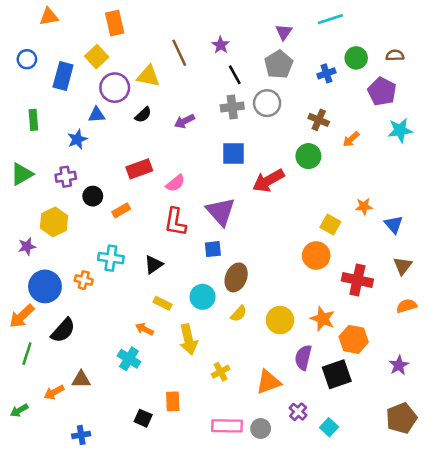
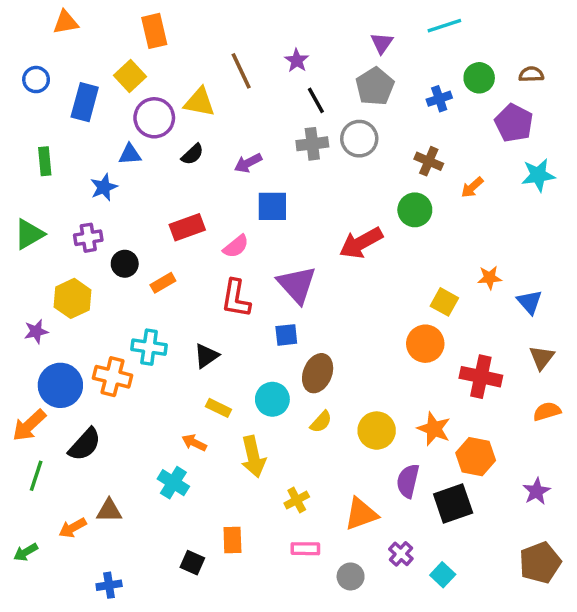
blue square: (234, 153) -> (272, 206), moved
orange cross: (84, 280) -> (113, 377), size x1.5
pink rectangle: (227, 426) -> (305, 549), moved, size x0.7

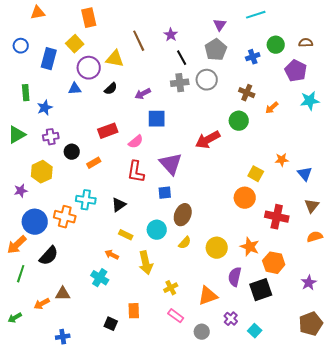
blue star: (104, 187) -> (45, 108), moved
pink rectangle: (305, 549) -> (176, 316), turned 35

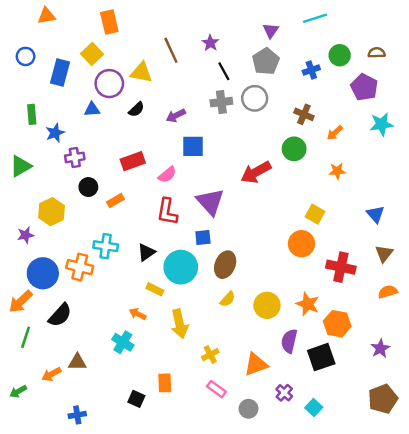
purple cross: (51, 137) -> (75, 157), moved
orange star: (282, 160) -> (337, 171), moved
cyan circle: (157, 230) -> (181, 267), moved, size x1.4

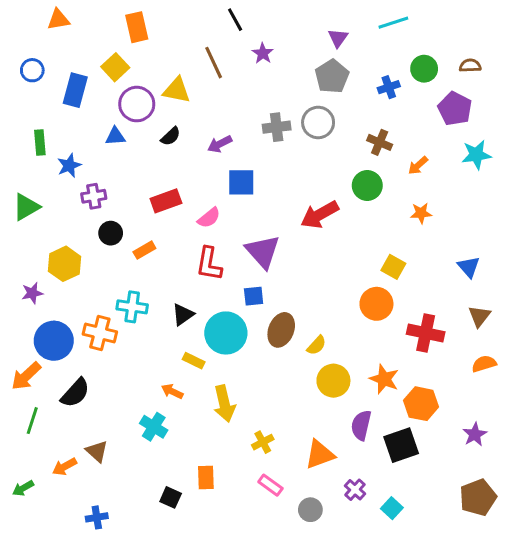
black line: (224, 71) -> (235, 20), moved
yellow semicircle: (228, 299) -> (317, 345), moved
brown triangle: (77, 362) -> (97, 451), turned 42

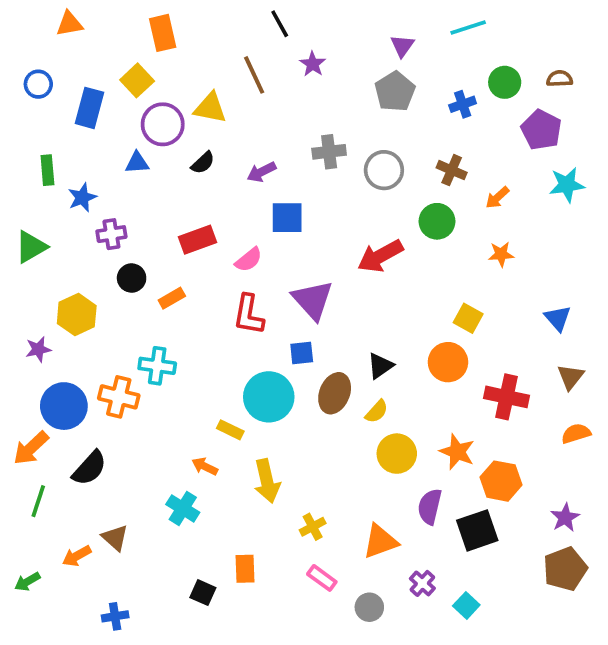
gray circle: (318, 122) -> (384, 170), moved
black triangle: (183, 315) -> (380, 366), moved
brown pentagon: (478, 497) -> (565, 569), moved

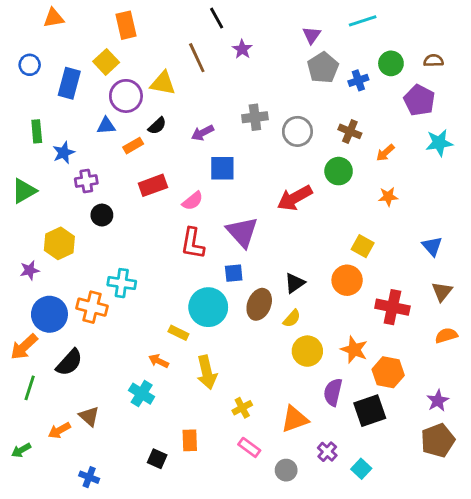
gray pentagon: (395, 91) -> (323, 68), moved
orange rectangle: (172, 298) -> (133, 146), moved
blue cross: (115, 616) -> (89, 477), turned 30

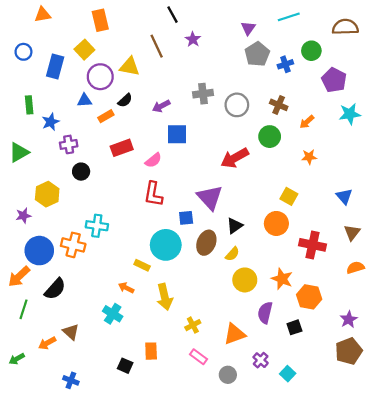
brown semicircle: (433, 61) -> (345, 27), moved, size x1.6
purple triangle: (242, 232) -> (210, 197), moved
black square: (370, 411) -> (294, 327), size x0.6

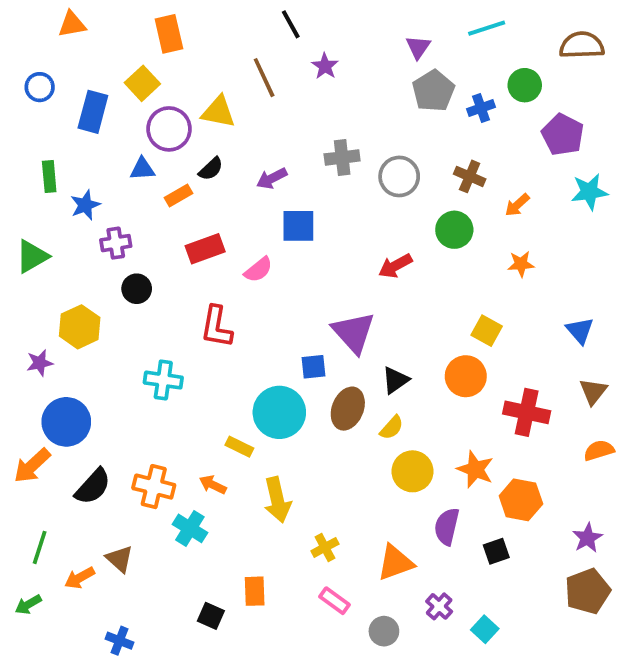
red arrow: (235, 158) -> (395, 266), size x0.7
red L-shape: (153, 194) -> (217, 327), moved
orange cross: (73, 245) -> (154, 487), moved
green line: (23, 309) -> (40, 547), moved

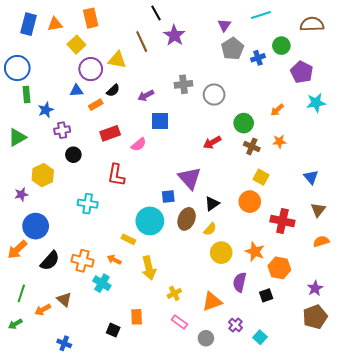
orange triangle: (72, 24) -> (55, 24), moved
purple star: (325, 66) -> (174, 35), size x1.5
blue circle: (40, 87) -> (17, 68), moved, size x1.6
blue rectangle: (93, 112) -> (28, 24), moved
brown cross: (470, 176) -> (252, 147), moved

